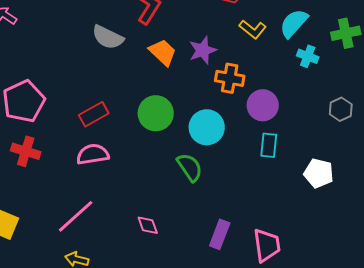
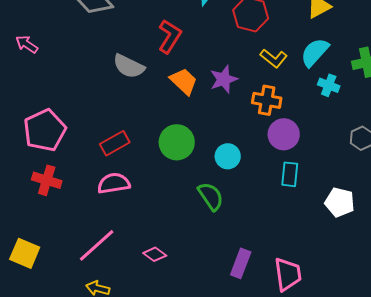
orange cross: (230, 78) -> (267, 100), moved
cyan circle: (207, 127) -> (228, 156), size x0.7
pink diamond: (148, 225) -> (155, 254), moved, turned -35

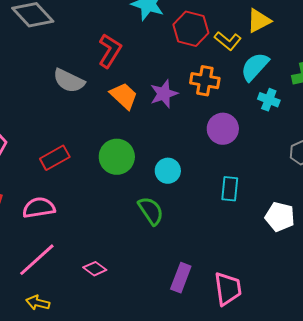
yellow L-shape: (274, 58) -> (228, 41), moved
orange cross: (267, 100) -> (205, 81), moved
purple circle: (284, 134) -> (223, 129), moved
pink semicircle: (114, 183) -> (39, 208), moved

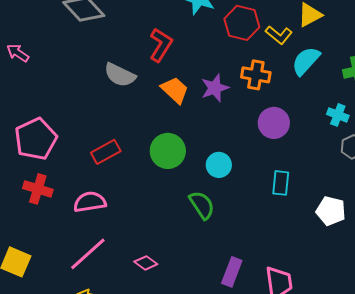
cyan cross: (269, 100) -> (338, 115), moved

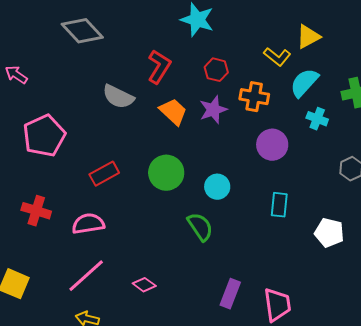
red hexagon: (242, 23) -> (216, 70), moved, size x0.7
cyan cross: (338, 115) -> (317, 119), moved
pink pentagon: (36, 139) -> (44, 136), moved

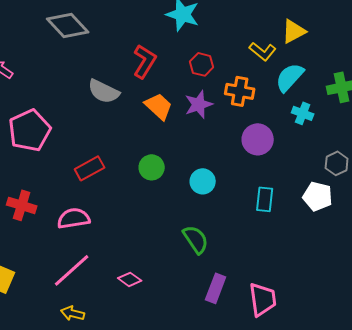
green circle: (166, 173) -> (152, 167), size x0.7
green semicircle: (200, 227) -> (196, 239), moved
white pentagon: (329, 233) -> (318, 196), moved

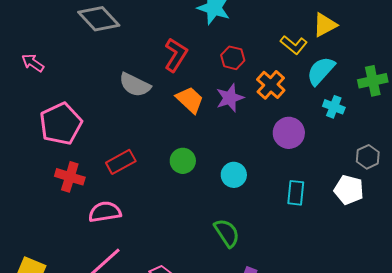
orange cross: (240, 91) -> (271, 85), turned 32
red cross: (22, 205) -> (70, 177), moved

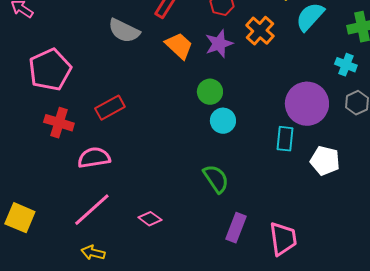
cyan cross: (334, 107) -> (346, 65), moved
purple circle: (289, 133) -> (307, 104), moved, size x1.4
green circle: (183, 161) -> (210, 92), moved
white pentagon: (349, 190) -> (325, 161), moved

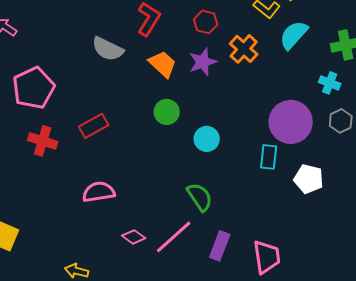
green circle: (210, 92) -> (167, 112), moved
pink semicircle: (94, 158) -> (99, 192), moved
pink line: (92, 210) -> (174, 237), moved

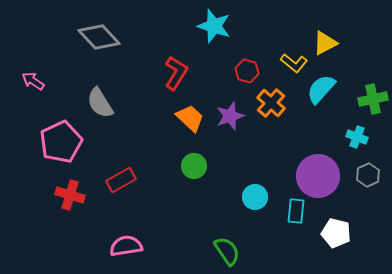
red hexagon: (206, 22) -> (247, 71), moved
gray semicircle: (108, 49) -> (100, 103), moved, turned 32
cyan circle: (207, 139) -> (255, 197), moved

